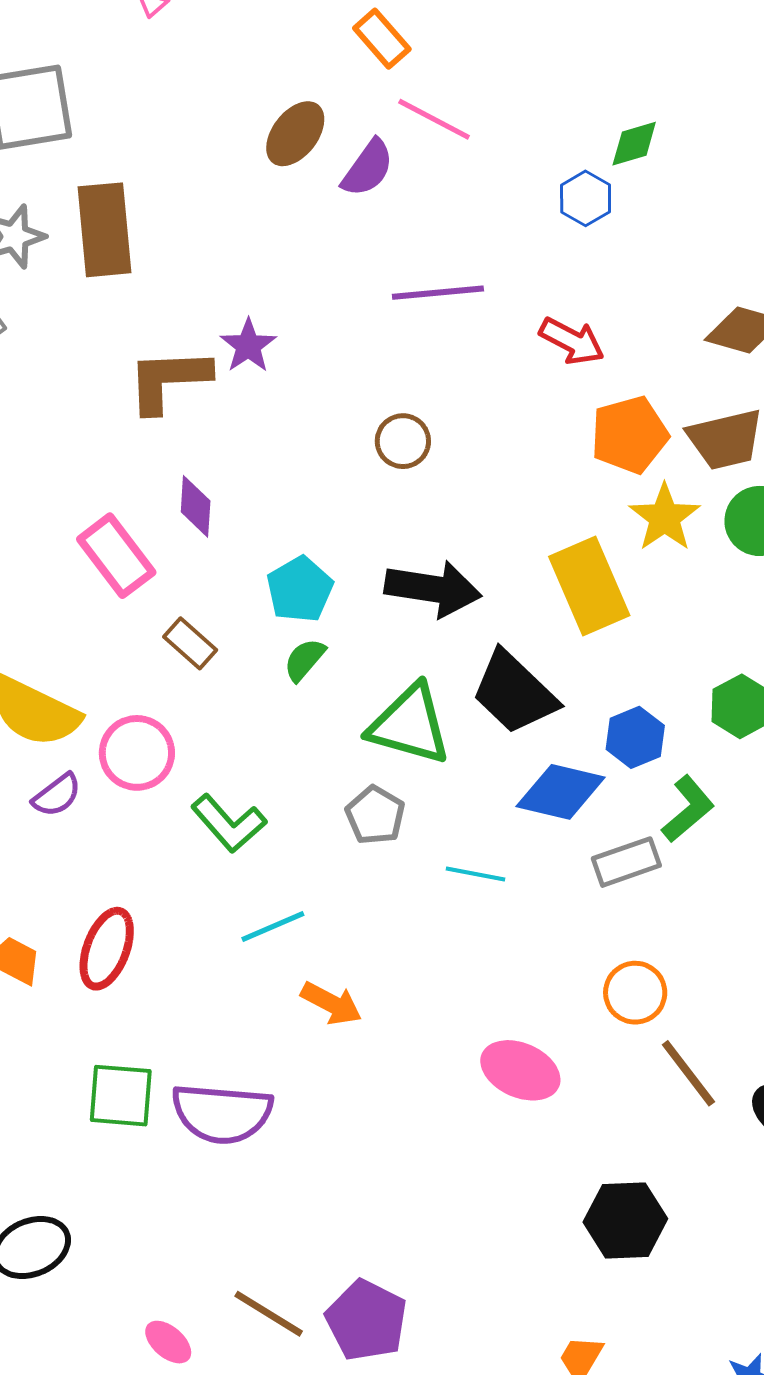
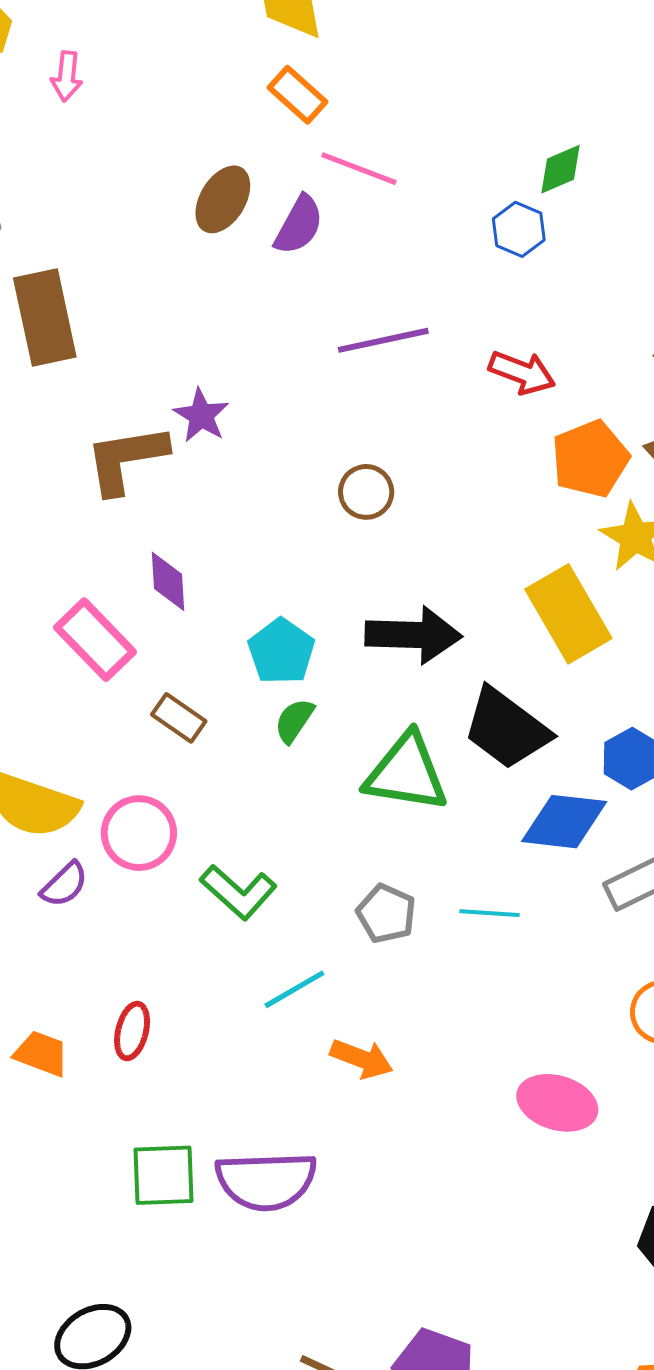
gray pentagon: (375, 815) -> (386, 914), moved
red ellipse: (107, 949) -> (132, 1031), size x0.7

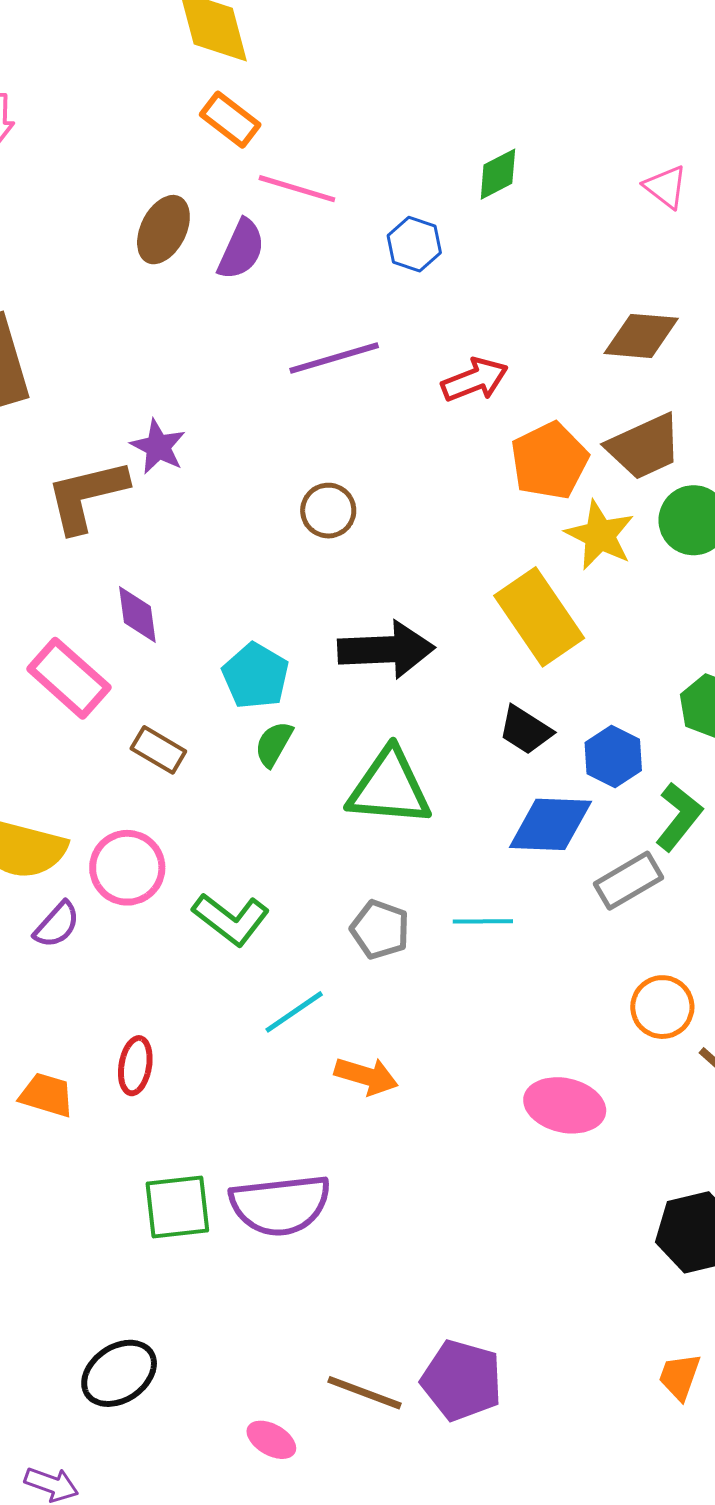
blue hexagon: (519, 229) -> (414, 244), moved
red arrow: (522, 372) -> (475, 380), turned -38
black trapezoid: (506, 729) -> (525, 730), moved, size x0.6

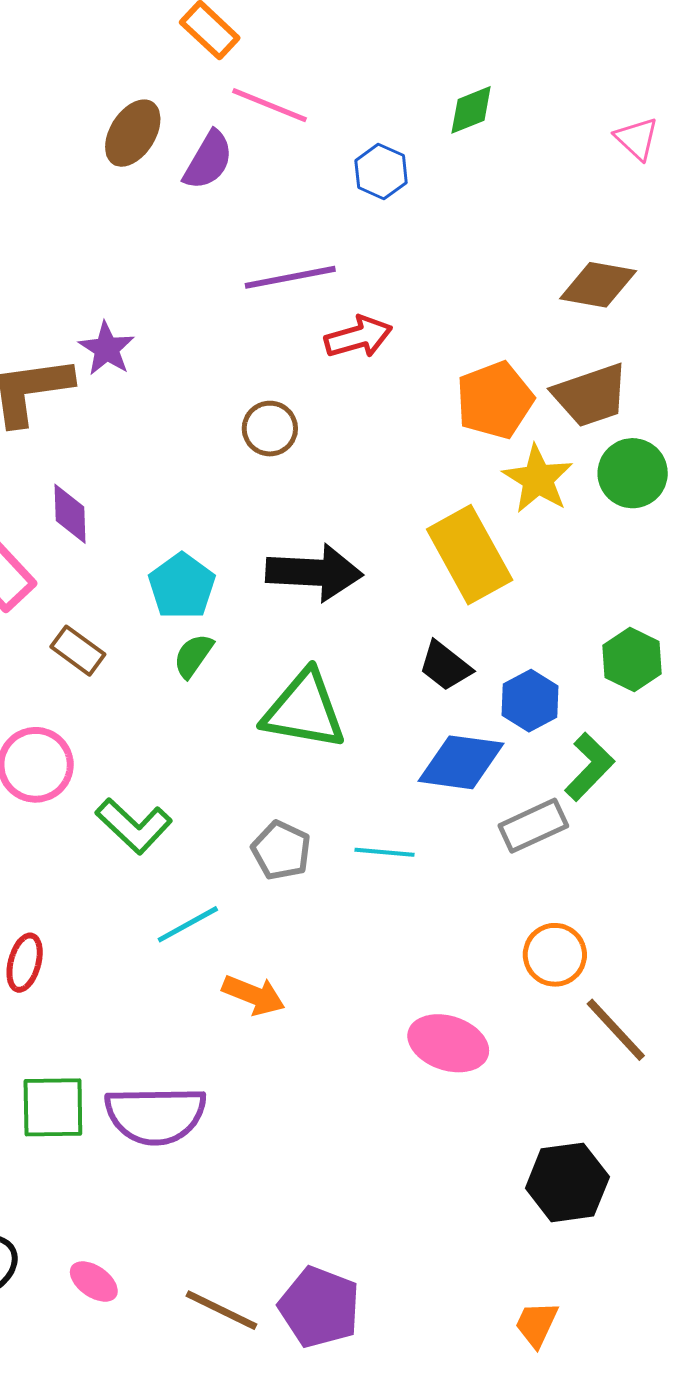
red arrow: (475, 380) -> (358, 337), moved
pink ellipse: (271, 1440) -> (94, 1282), moved

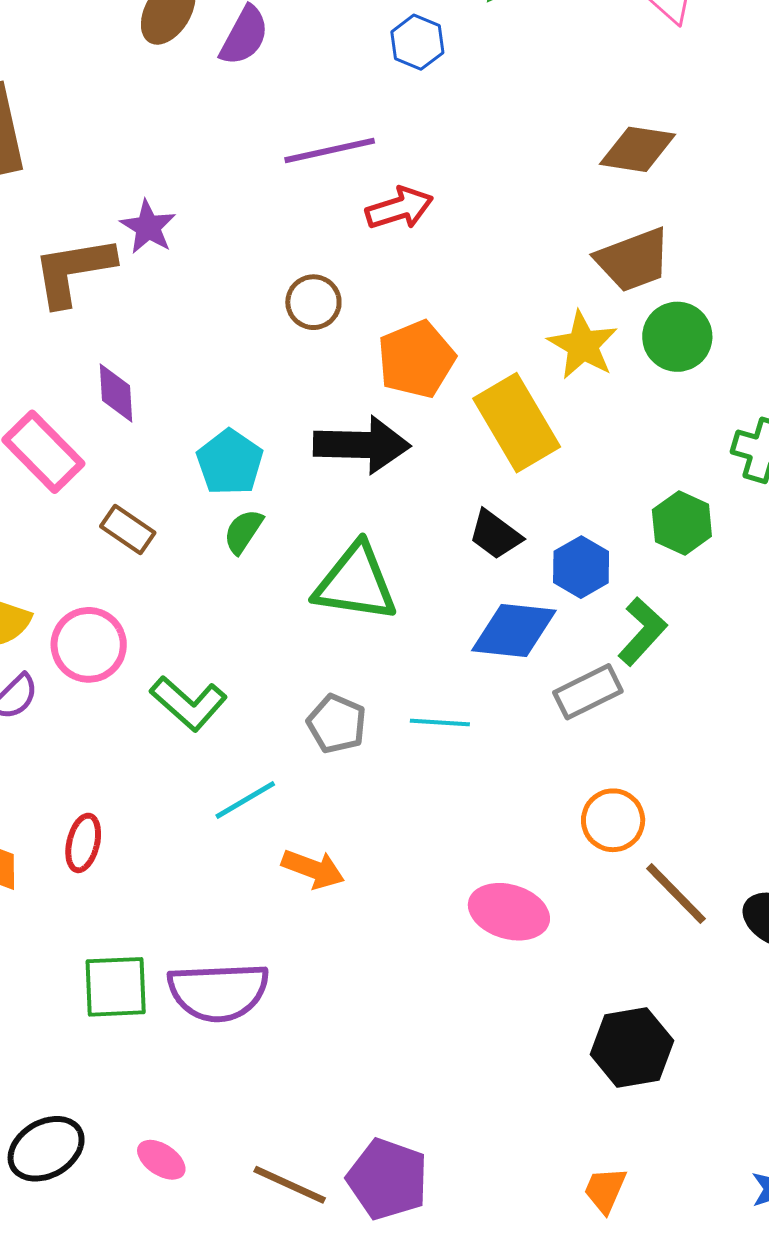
orange pentagon: (495, 400) -> (416, 359), moved

